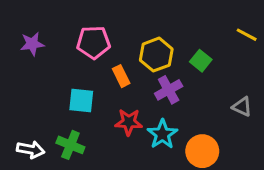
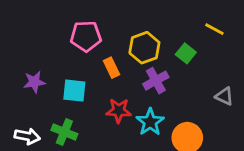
yellow line: (247, 35) -> (214, 29), moved
purple star: (32, 44) -> (34, 82), moved

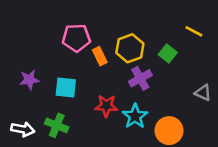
orange rectangle: (112, 68) -> (100, 56), moved

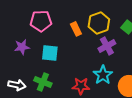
pink pentagon: (76, 38) -> (41, 21), moved
red star: (106, 106) -> (81, 86), moved

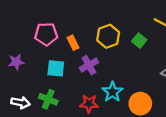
orange rectangle: (76, 29) -> (73, 43), moved
purple cross: (107, 46) -> (89, 65), moved
purple star: (22, 47) -> (16, 62), moved

